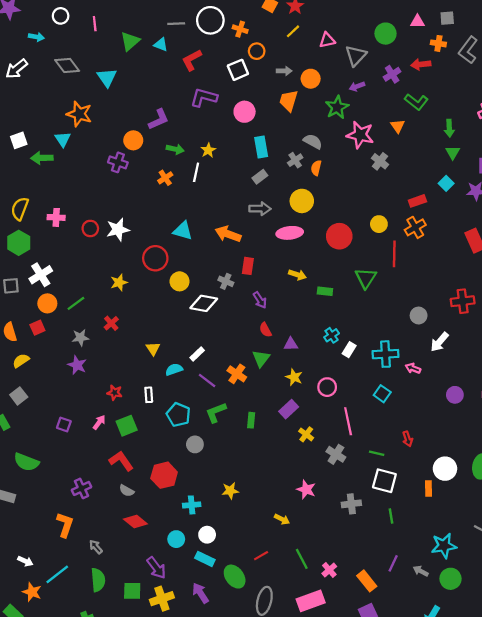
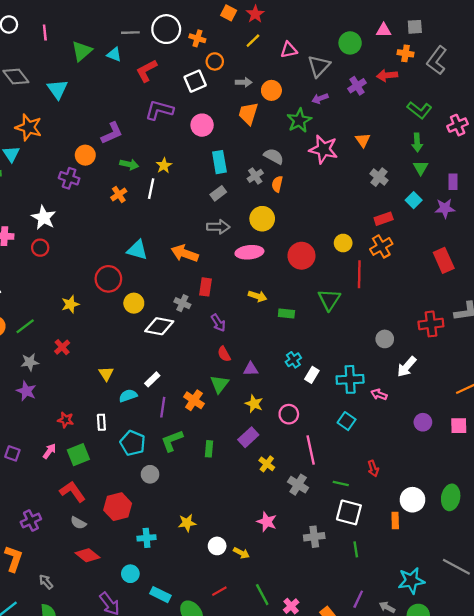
green L-shape: (416, 102) -> (419, 110), moved
gray cross: (380, 161) -> (379, 177), moved
white star: (118, 230) -> (44, 218), moved, turned -30
purple line: (207, 380) -> (163, 407), turned 60
white circle: (207, 535) -> (217, 546), moved

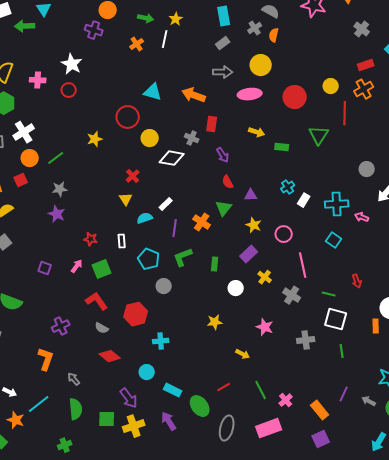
red cross: (62, 347) -> (133, 176), moved
yellow star: (187, 523) -> (215, 322), moved
white circle: (217, 546) -> (236, 288), moved

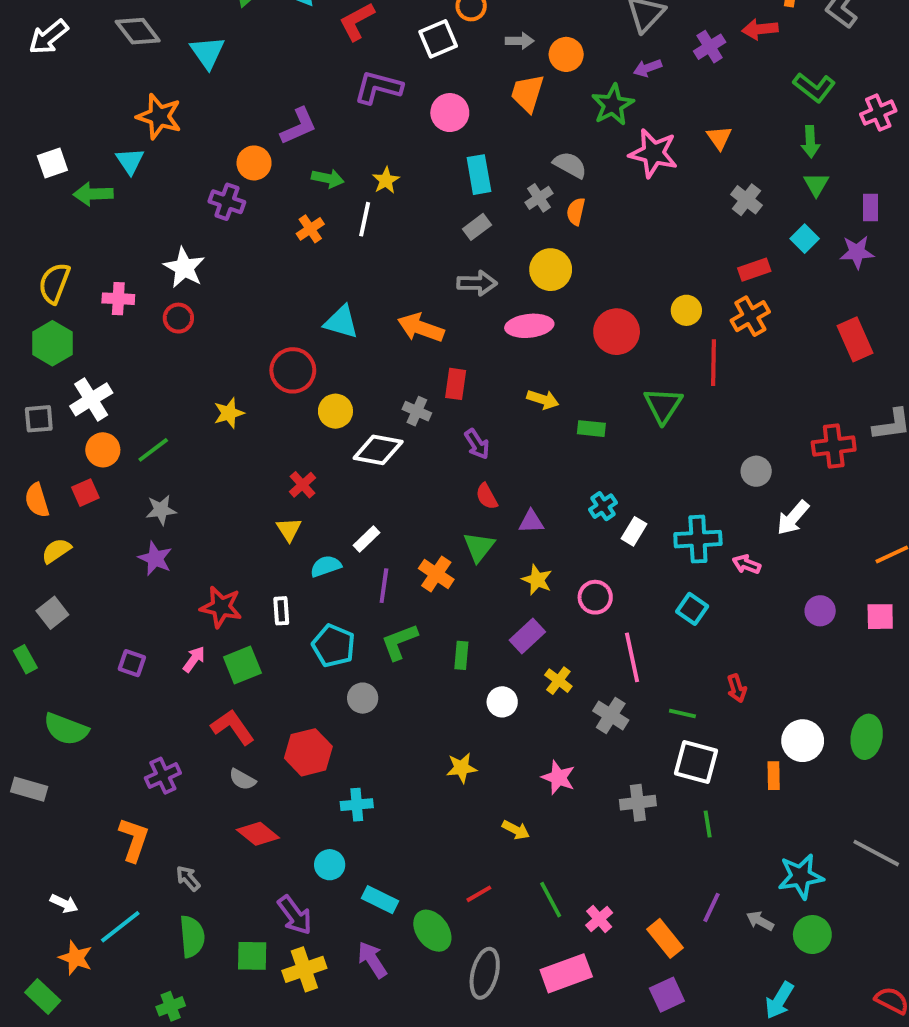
red star: (91, 239) -> (221, 607), size x1.5

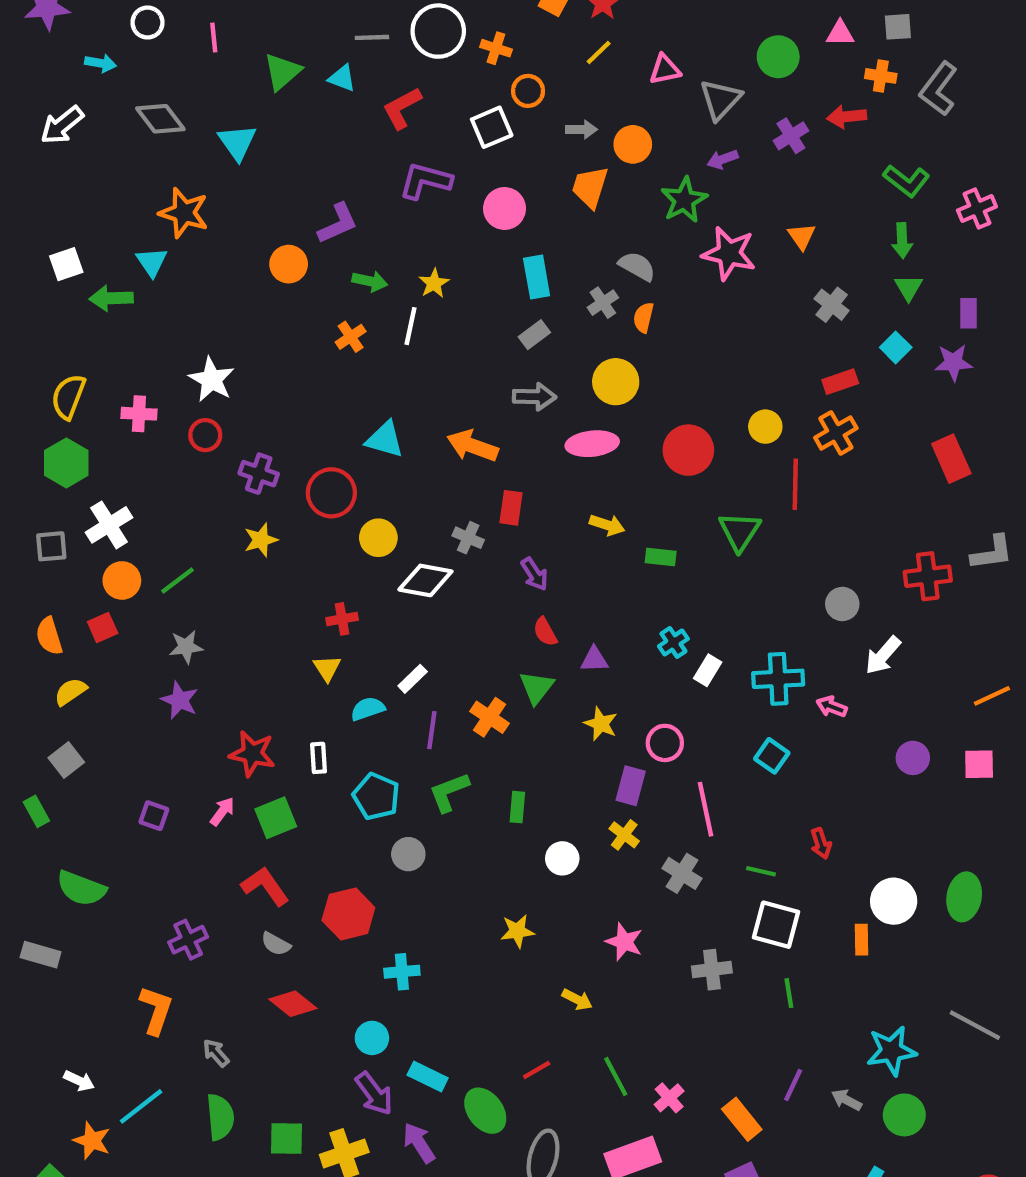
purple cross: (227, 202) -> (259, 474), moved
red cross: (302, 485) -> (342, 619), turned 32
purple rectangle: (527, 636) -> (631, 786), moved, turned -32
purple arrow: (295, 915) -> (374, 1094), moved

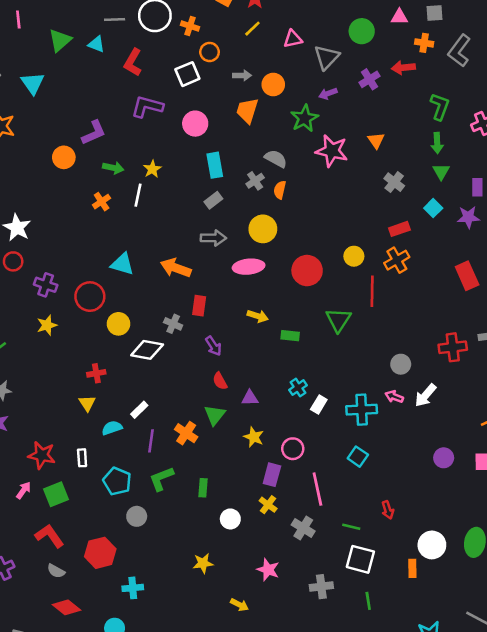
red L-shape: (402, 108) -> (133, 62), turned -32
green L-shape: (906, 181) -> (440, 107), turned -108
pink arrow: (832, 707) -> (394, 397), moved

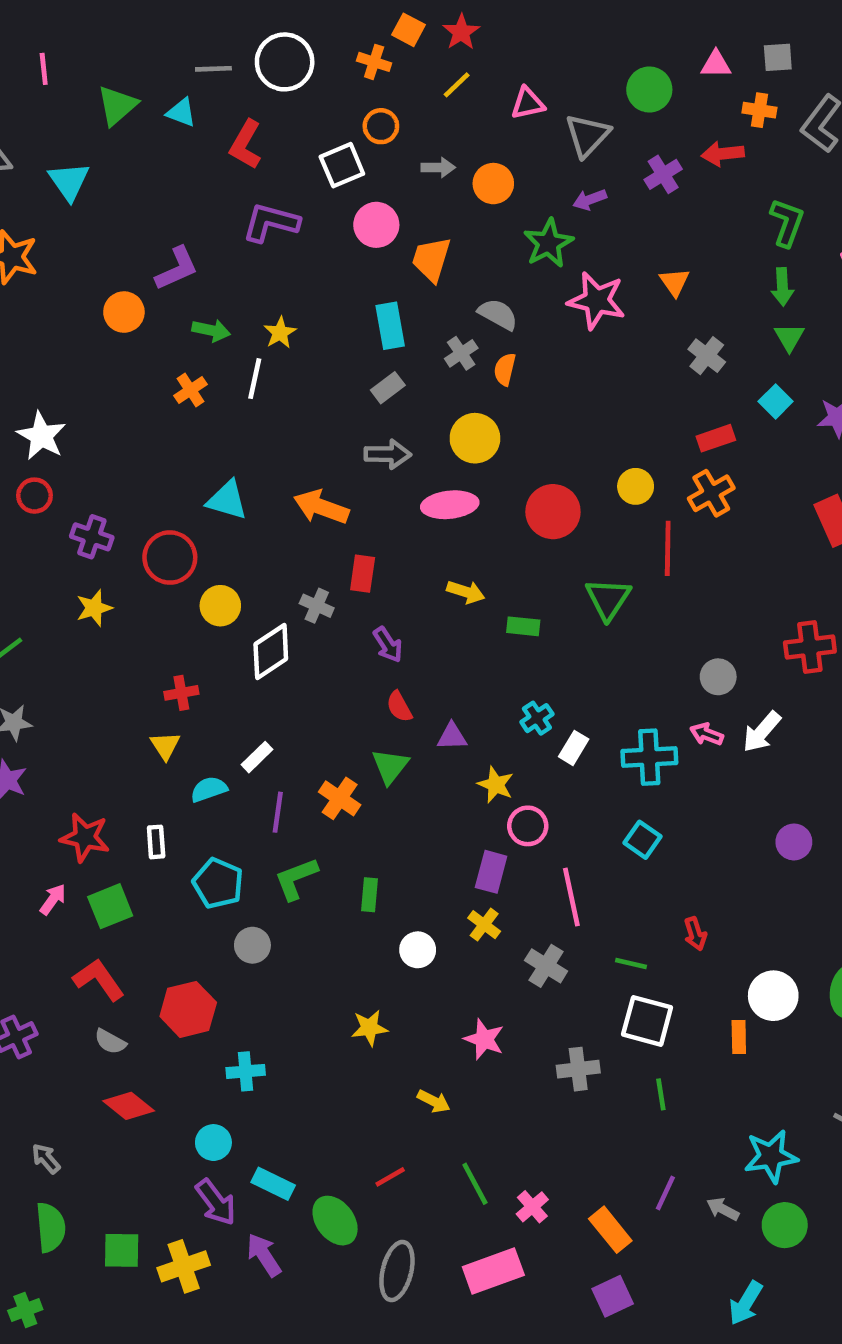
orange cross: (190, 26) -> (374, 62), moved
orange trapezoid: (247, 111) -> (431, 259), moved
pink circle: (195, 124) -> (376, 225), moved
white diamond: (147, 350) -> (271, 652), turned -44
yellow star: (254, 437) -> (496, 785), moved

